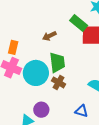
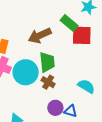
brown arrow: (49, 36) -> (40, 35), size x1.6
purple circle: (41, 110) -> (55, 108), moved

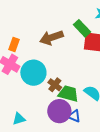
green trapezoid: (47, 62) -> (68, 94), moved, turned -75
purple circle: (55, 108) -> (59, 111), size x1.5

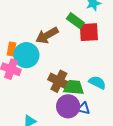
cyan circle: (33, 73) -> (26, 55), moved
brown cross: (55, 85) -> (59, 81), size x1.5

